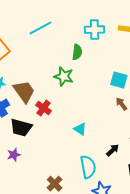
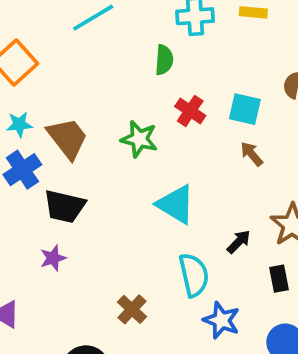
green star: (64, 76) -> (139, 139), moved
red cross: (44, 108) -> (190, 111), moved
cyan triangle: (80, 129) -> (176, 204), size x1.6

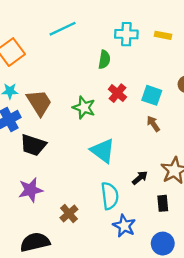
purple star: (53, 258) -> (31, 190), moved, size x1.5

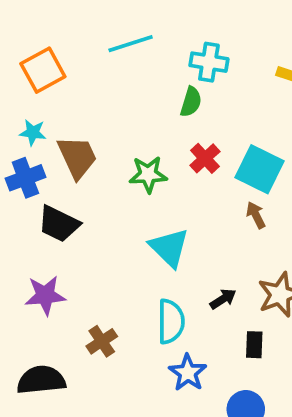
cyan cross: (126, 34) -> (209, 62), moved
cyan square: (152, 95) -> (259, 169), size x1.4
green star: (84, 107) -> (148, 174), turned -30

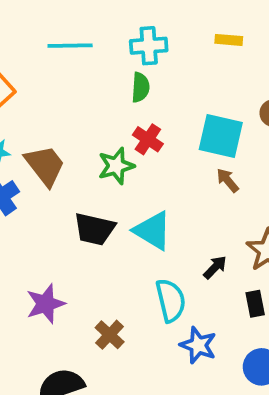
cyan line: (131, 44) -> (70, 46), turned 30
red cross: (205, 158) -> (148, 139), moved
black trapezoid: (59, 224) -> (94, 229), moved

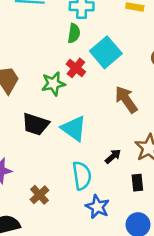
cyan square: (221, 136) -> (106, 52), moved, turned 32
brown arrow: (228, 180) -> (126, 100), size x1.6

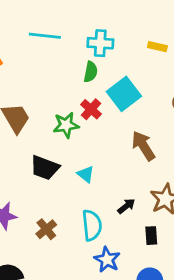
cyan triangle: (74, 129) -> (86, 174), size x0.6
brown cross: (39, 195) -> (46, 229), moved

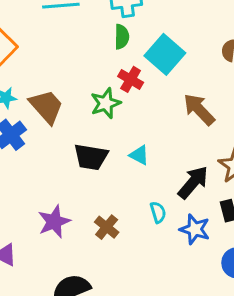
black arrow: (126, 206) -> (193, 182), size x1.6
cyan semicircle: (92, 225) -> (158, 212), size x0.6
blue star: (107, 260) -> (195, 229), moved

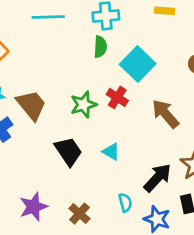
red cross: (131, 79) -> (117, 97), moved
black trapezoid: (91, 157) -> (68, 151), turned -136

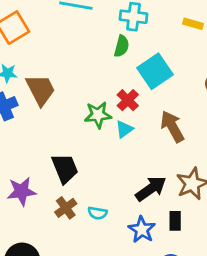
green star: (84, 105) -> (98, 115), moved
black trapezoid: (68, 151) -> (65, 168), moved
cyan triangle: (111, 152) -> (124, 129), moved, turned 42
cyan semicircle: (125, 203) -> (97, 213), moved, turned 102

